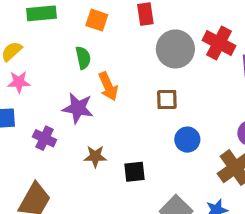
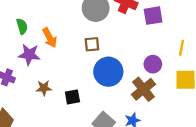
green semicircle: (83, 58) -> (22, 26), moved
blue circle: (187, 140) -> (108, 72), size x1.6

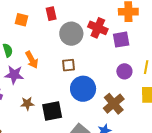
purple circle: (153, 64) -> (124, 71), moved
black square: (72, 97) -> (52, 111), size x1.5

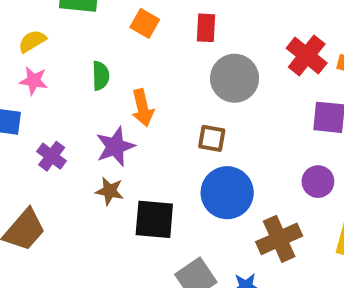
red cross: (98, 28) -> (307, 56), moved
purple star: (14, 75) -> (115, 147), moved, turned 30

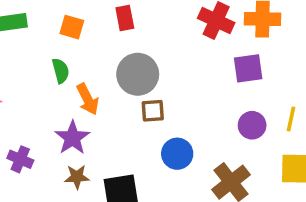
green semicircle: (101, 76) -> (61, 71), moved
gray circle: (235, 78) -> (138, 74), moved
blue circle: (227, 193) -> (177, 154), size x0.7

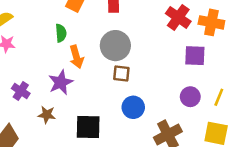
brown star: (77, 177) -> (47, 115), moved

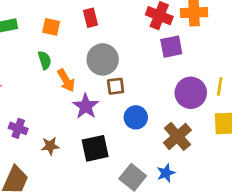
purple square: (195, 56) -> (171, 47), moved
purple star: (61, 82) -> (86, 106), moved
purple circle: (190, 97) -> (191, 93), size x1.5

